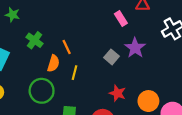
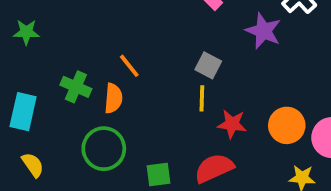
green cross: (35, 40) -> (76, 87), moved
purple star: (135, 48) -> (263, 31), moved
yellow line: (74, 73) -> (202, 98), moved

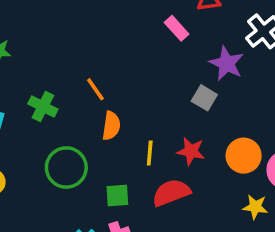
gray square: (208, 65) -> (204, 98), moved
orange semicircle: (113, 98) -> (111, 126), moved
yellow line: (202, 98) -> (150, 153), moved

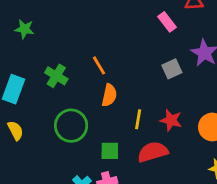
gray square: (204, 98) -> (172, 69), moved, turned 30

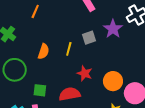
orange line: (99, 65) -> (35, 11), moved, turned 48
yellow line: (138, 119) -> (69, 49), moved

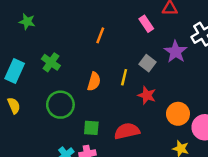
orange line: (35, 11) -> (100, 35), moved
gray square: (89, 38) -> (148, 63), turned -32
red star: (85, 73) -> (147, 95), moved

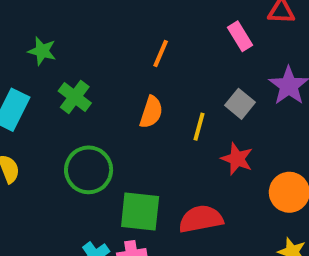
green star: (27, 22) -> (42, 51), moved
orange semicircle: (94, 82) -> (151, 112), moved
green square: (91, 128) -> (140, 211), size x1.5

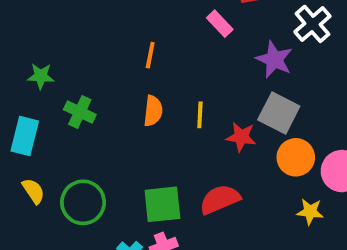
gray square: (240, 104) -> (279, 113), moved, size x1.5
green circle: (89, 170) -> (83, 202), moved

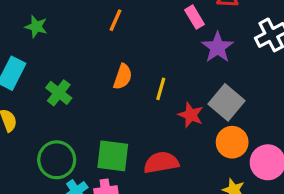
orange line: (150, 55) -> (116, 20), moved
purple star: (274, 59) -> (218, 47), moved
green cross: (80, 112) -> (59, 93), moved
green circle: (83, 202) -> (57, 160), moved

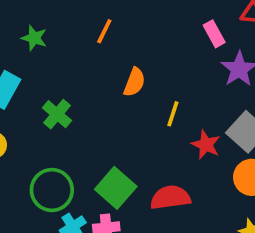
orange line: (116, 20) -> (104, 31), moved
orange semicircle: (123, 77) -> (134, 82), moved
green square: (113, 156) -> (116, 188), turned 32

